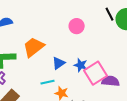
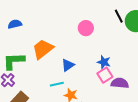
blue star: (81, 65) -> (104, 62), moved
pink square: (96, 73) -> (105, 75), size x0.7

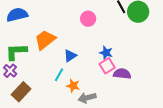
blue semicircle: (15, 24) -> (17, 15), size x1.5
cyan line: (57, 84) -> (59, 75), turned -48

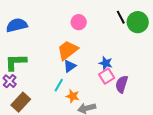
pink circle: (88, 19) -> (79, 22), moved
orange trapezoid: (45, 40) -> (68, 50), moved
purple semicircle: (122, 74) -> (122, 84), turned -78

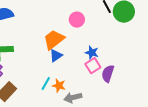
pink circle: (79, 22) -> (77, 20), moved
cyan line: (59, 85) -> (46, 84), moved

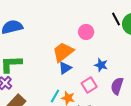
pink square: (93, 66) -> (89, 85), moved

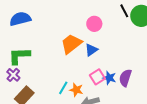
blue star: (101, 65) -> (109, 78), moved
blue triangle: (65, 68) -> (91, 50), moved

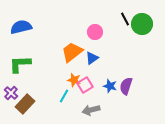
purple cross: (13, 75) -> (11, 93), moved
pink square: (97, 77) -> (85, 85), moved
orange star: (76, 90) -> (74, 80), moved

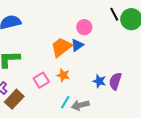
blue triangle: (92, 58) -> (77, 45), moved
pink square: (85, 85) -> (41, 80), moved
cyan line: (64, 96) -> (65, 102), moved

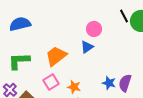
orange trapezoid: (61, 47) -> (56, 56), moved
orange star: (63, 75) -> (74, 87), moved

